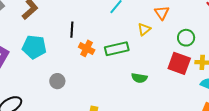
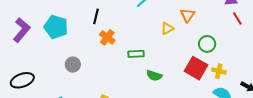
green rectangle: (117, 49) -> (136, 54), moved, size x0.7

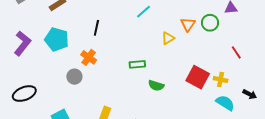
red line: (237, 18) -> (236, 52), moved
orange cross: (107, 37) -> (89, 57), moved
green circle: (207, 44) -> (210, 23), moved

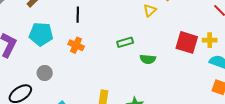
gray circle: (74, 77) -> (45, 73), moved

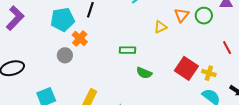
cyan pentagon: (41, 34) -> (62, 19), moved, turned -30
gray circle: (45, 73) -> (65, 55), moved

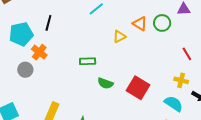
orange triangle: (182, 15) -> (140, 24), turned -35
red square: (186, 68) -> (138, 88), moved
yellow cross: (209, 73) -> (181, 80), moved

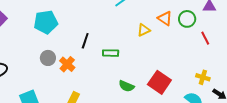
black line: (48, 23) -> (85, 41), moved
orange cross: (39, 52) -> (67, 64), moved
red line: (187, 54) -> (205, 38), moved
green semicircle: (105, 83) -> (126, 86), moved

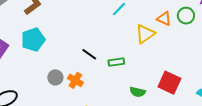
cyan pentagon: (46, 22) -> (33, 40), moved
yellow triangle: (144, 30) -> (145, 34), size x1.5
black line: (85, 41) -> (89, 54), turned -63

